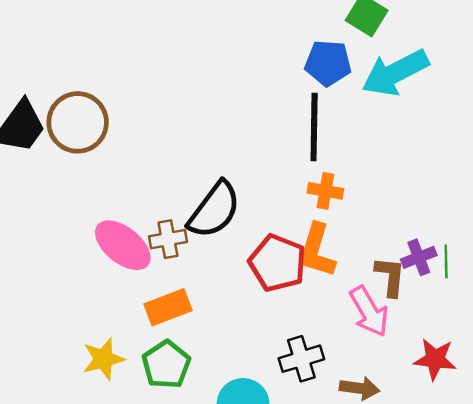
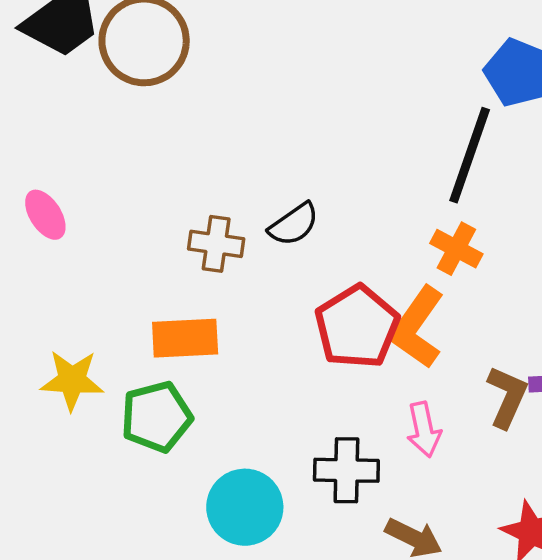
black semicircle: (214, 210) -> (294, 224), size x0.6
pink ellipse: (123, 245) -> (45, 215), moved, size x0.6
pink arrow: (369, 311) -> (424, 430), moved, size x0.7

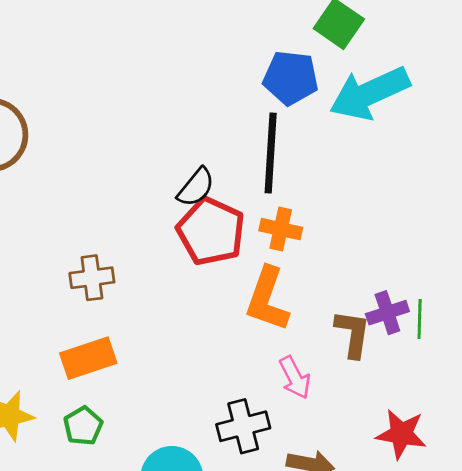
black semicircle: (294, 224) -> (196, 187), moved
red pentagon: (357, 327) -> (211, 231), moved
green pentagon: (157, 417) -> (83, 426), size x0.7

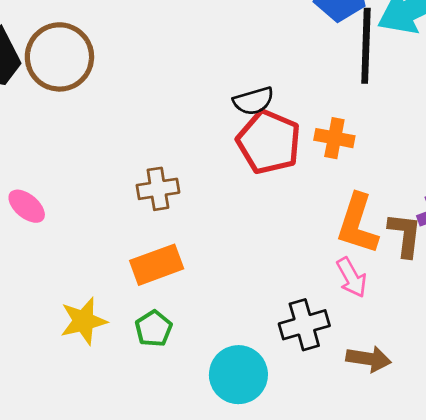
black line: (271, 153) -> (366, 46), moved
black semicircle: (196, 187) -> (254, 101), turned 36
orange L-shape: (267, 299) -> (357, 224), moved

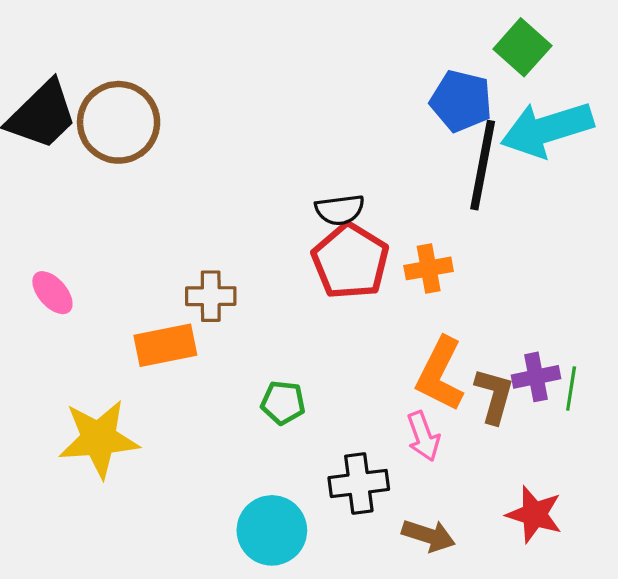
orange cross: (334, 138) -> (429, 268), turned -30
orange rectangle: (157, 265) -> (165, 345), moved
yellow star: (84, 321) -> (99, 439), size x1.4
green pentagon: (154, 329) -> (283, 403), moved, turned 30

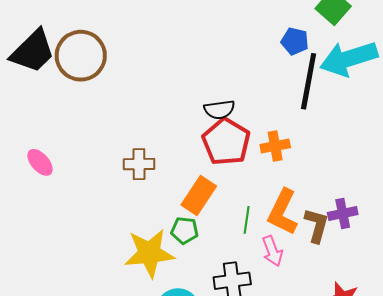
blue pentagon: (461, 101) -> (295, 41), size x0.7
orange rectangle: (165, 345) -> (199, 195), moved, turned -45
green line: (571, 389) -> (247, 220), moved
yellow star: (99, 439) -> (149, 253), moved

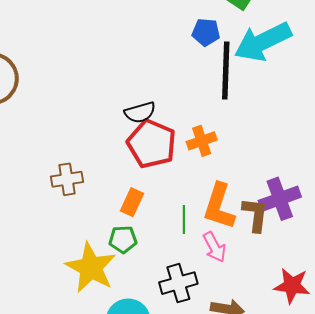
orange rectangle: (199, 195) -> (132, 202), size x0.7
purple cross: (343, 213) -> (280, 199), size x1.4
yellow star: (149, 253) -> (91, 268), turned -30

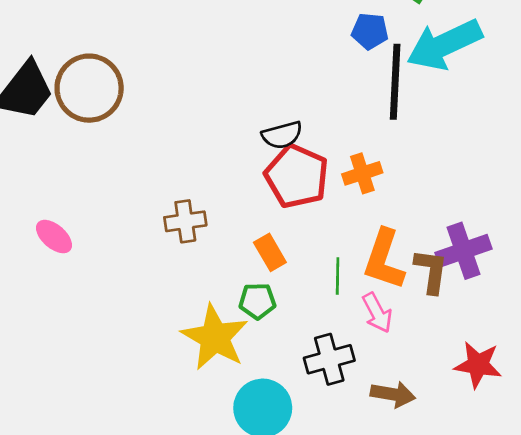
orange rectangle: (132, 202) -> (270, 252), turned -56

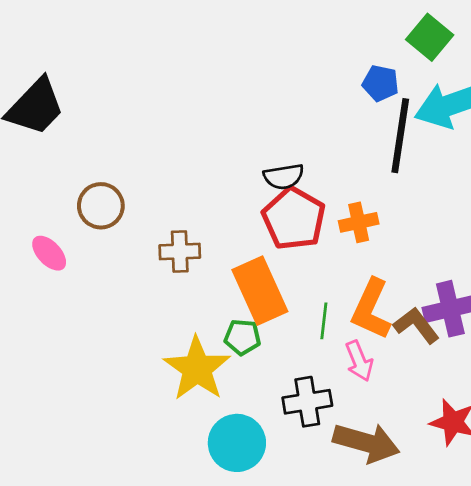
brown circle: (89, 88) -> (101, 206), moved, size x0.7
orange rectangle: (270, 252) -> (260, 291), size x1.8
brown L-shape: (431, 271) -> (416, 325), turned -51
brown arrow: (393, 394) -> (366, 443), size x1.5

